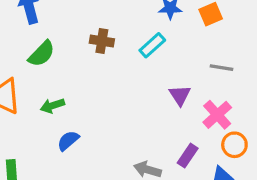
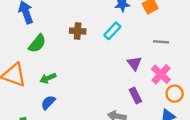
blue semicircle: (68, 141) -> (48, 103), moved
purple rectangle: (188, 156) -> (135, 95), moved, turned -56

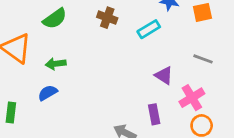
purple triangle: (134, 63) -> (164, 75), turned -35

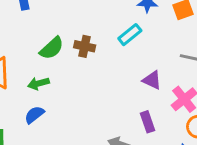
brown cross: (107, 18) -> (85, 46), moved
green semicircle: (55, 19) -> (52, 48), moved

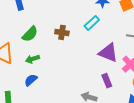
green semicircle: (52, 48) -> (30, 34), moved
purple triangle: (152, 80) -> (108, 53), size x1.5

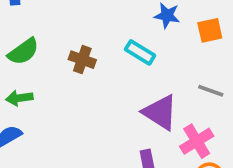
cyan rectangle: (92, 23) -> (140, 52), turned 63

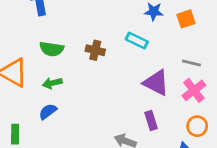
green semicircle: (23, 52) -> (52, 49), turned 50
pink cross: (197, 141) -> (194, 90), moved

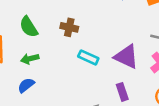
cyan rectangle: (137, 41) -> (88, 57), moved
green semicircle: (52, 49) -> (29, 27), turned 50

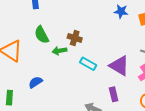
green arrow: (30, 59) -> (59, 51), moved

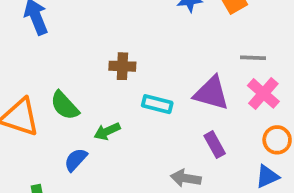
green semicircle: (42, 35) -> (65, 106), moved
green arrow: (59, 51) -> (107, 131), moved

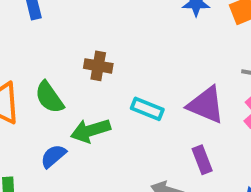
brown cross: (122, 66) -> (98, 66), moved
green arrow: (107, 131) -> (91, 131), size x1.4

